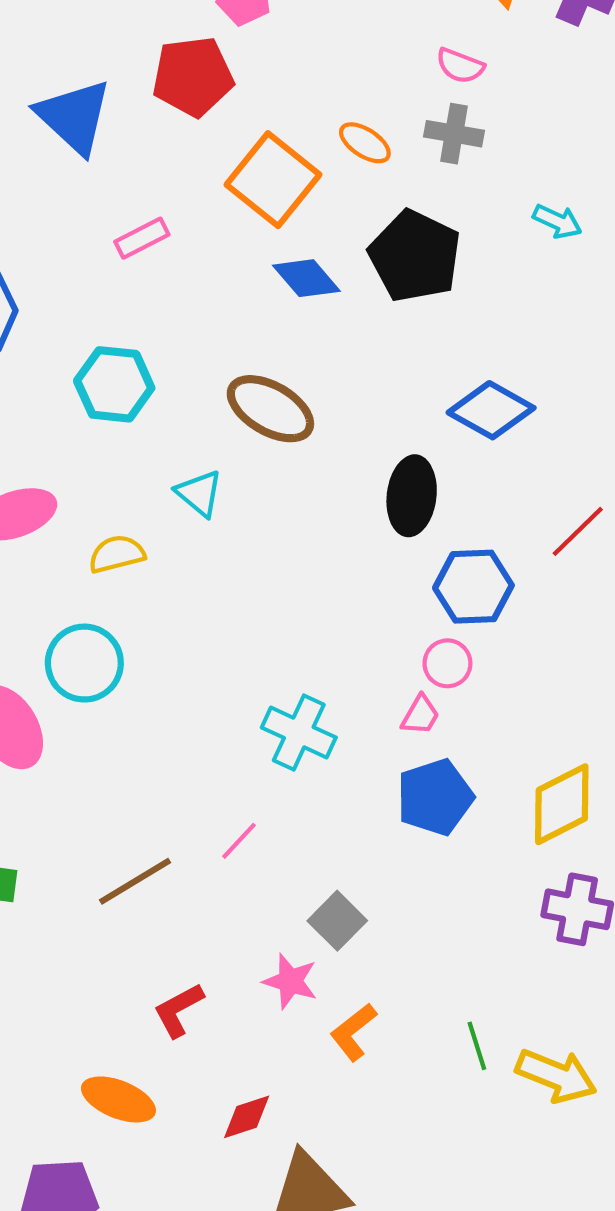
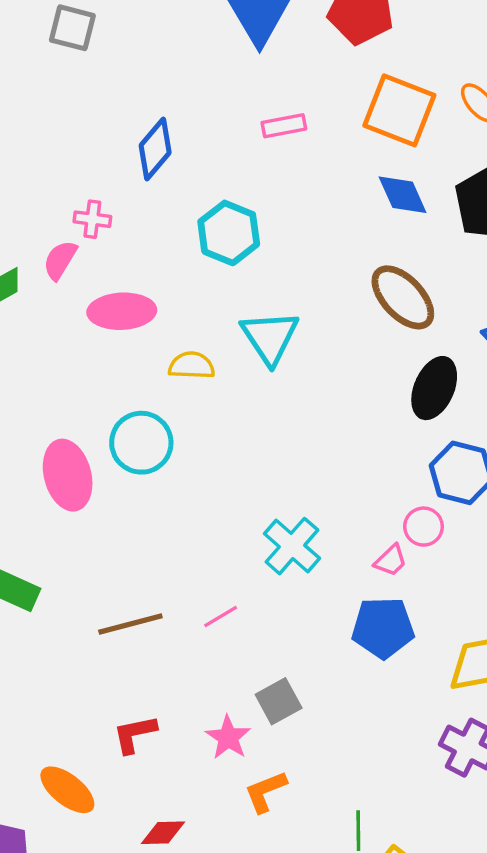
orange square: (273, 180) -> (399, 110), turned -34
brown ellipse: (270, 409) -> (403, 297), moved
cyan triangle: (199, 493) -> (270, 337), size x1.5

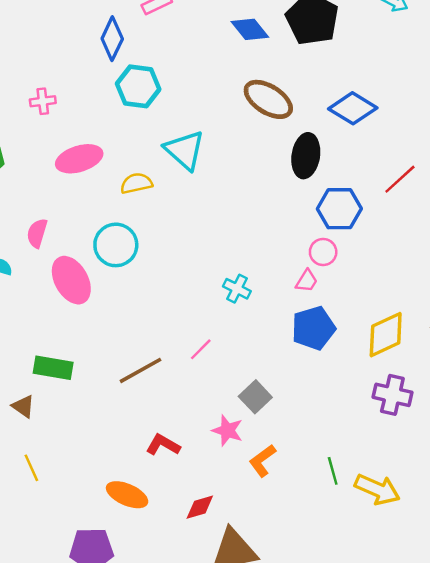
blue diamond: (155, 149) -> (112, 39), moved
pink semicircle: (60, 260) -> (37, 233), moved
cyan cross: (292, 546) -> (237, 289), size x0.7
red L-shape: (135, 734) -> (163, 445), turned 56

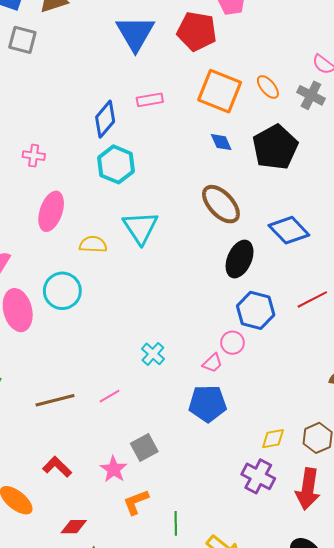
blue diamond: (250, 29) -> (221, 142), size x0.7
pink ellipse: (79, 159) -> (51, 211), turned -69
yellow diamond: (386, 335) -> (273, 439), moved, size x0.6
green line: (333, 471) -> (176, 523), moved

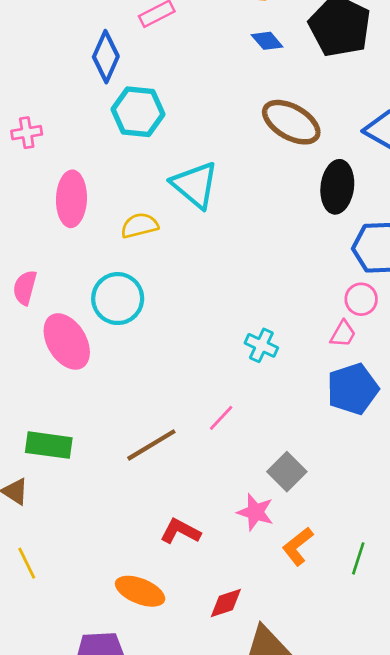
green line: (176, 523) -> (358, 558), turned 35

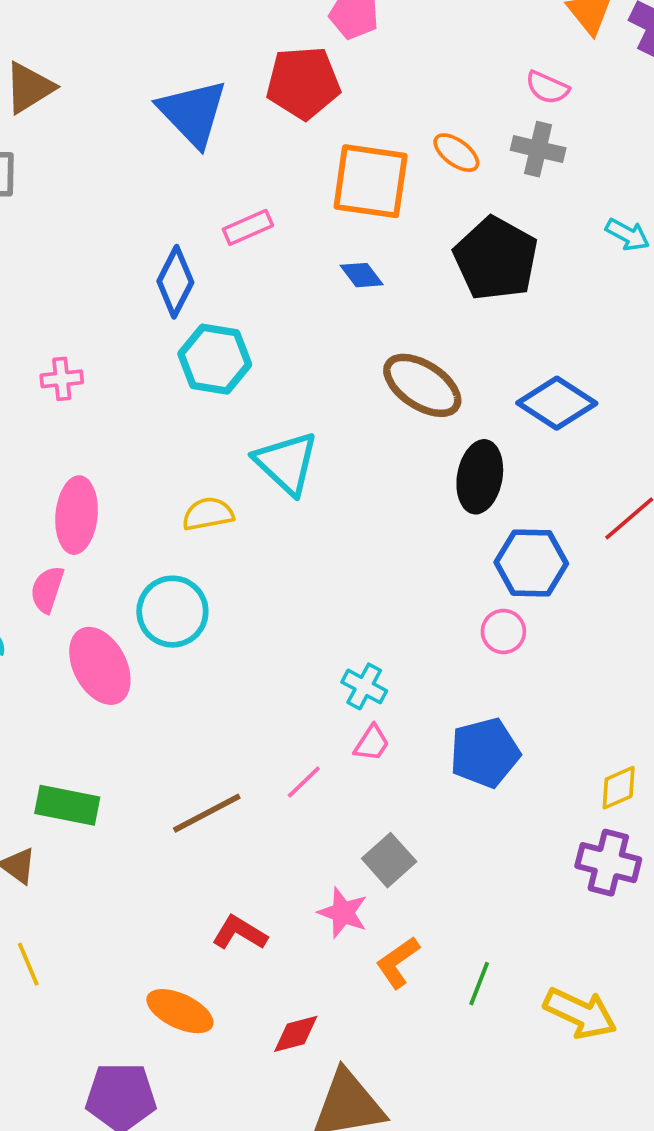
blue diamond: (267, 41) -> (362, 275), moved
pink ellipse: (71, 199) -> (77, 515), moved
pink trapezoid: (343, 334) -> (372, 743), moved

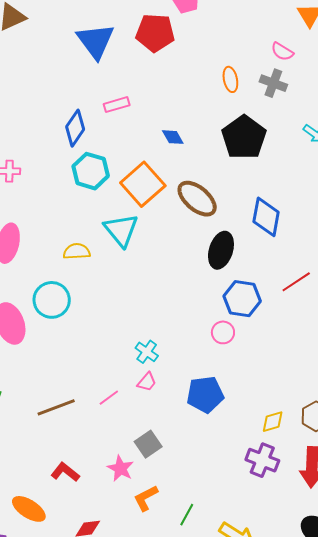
orange ellipse: (456, 153) -> (230, 79), turned 35
orange square: (371, 181) -> (143, 184), moved, turned 33
blue diamond: (557, 403) -> (266, 217), turned 60

